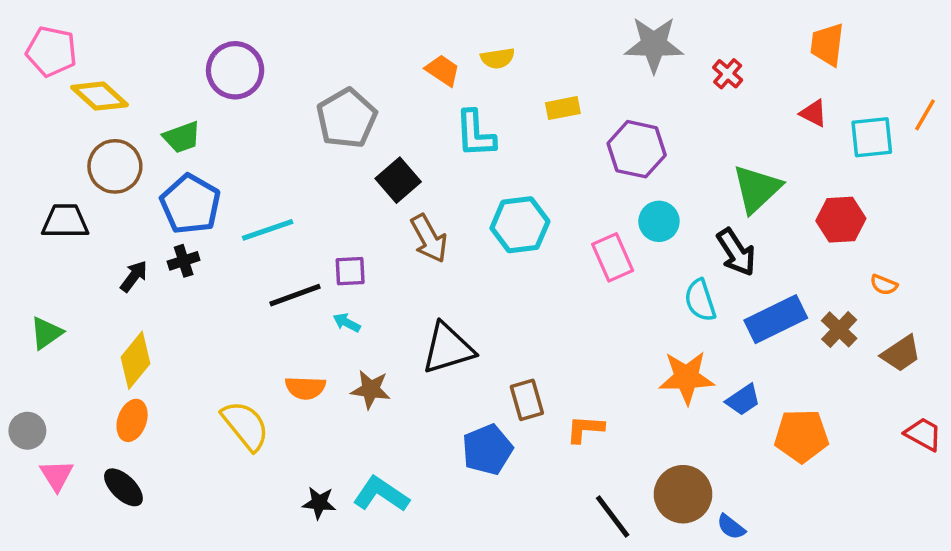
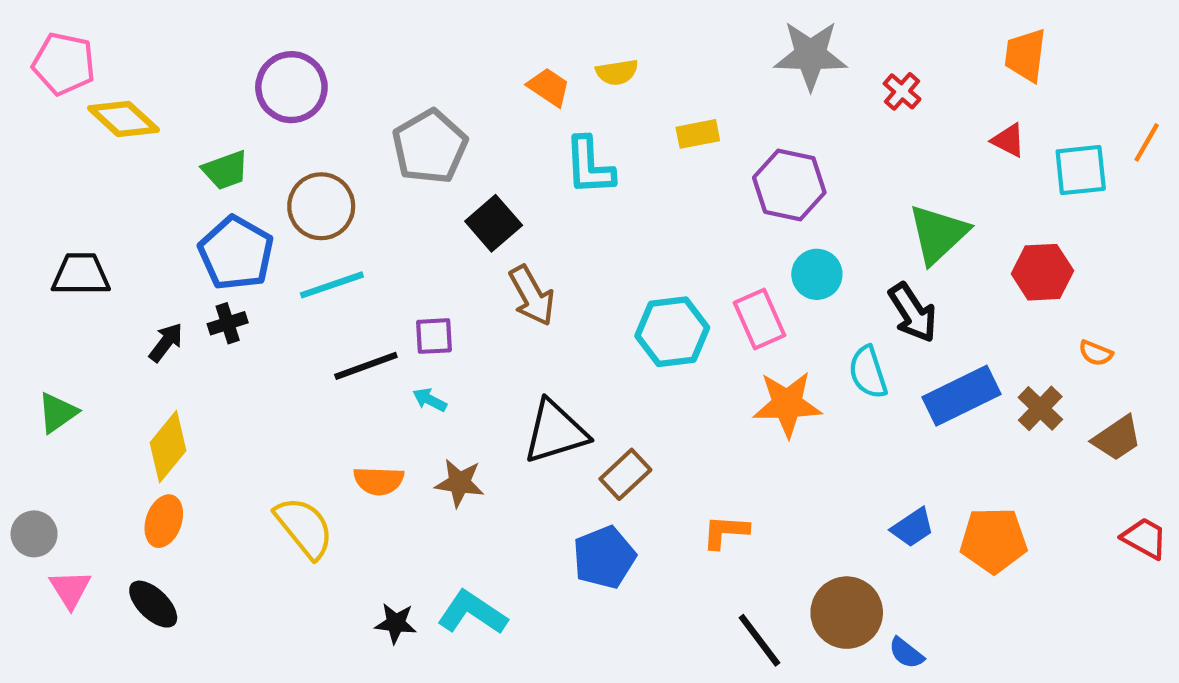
brown circle: (115, 166) -> (321, 206), moved
cyan hexagon: (520, 225) -> (672, 332), moved
orange star: (686, 377) -> (787, 404), moved
brown rectangle: (527, 400) -> (625, 474), moved, turned 63
blue trapezoid: (743, 400) -> (913, 527), moved

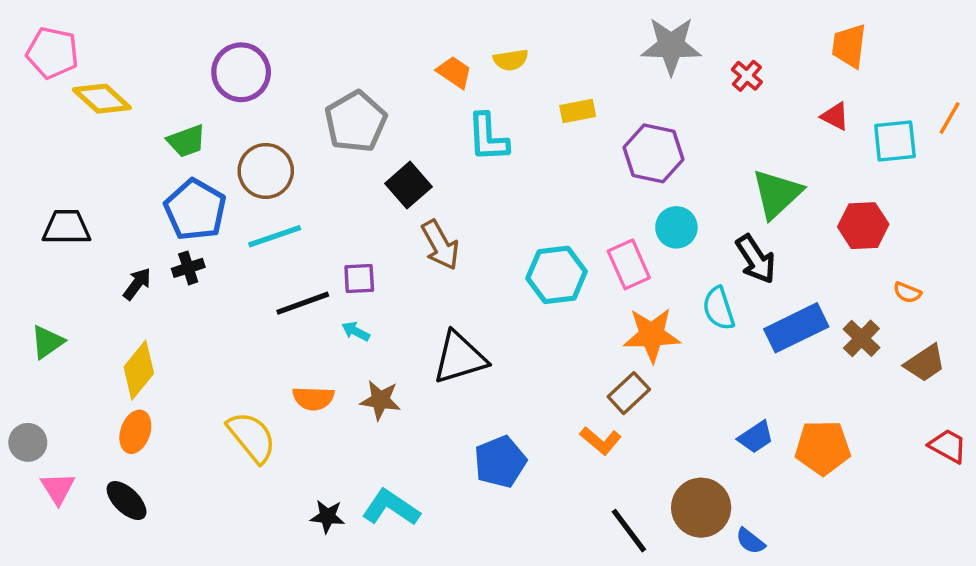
brown rectangle: (625, 474) -> (629, 393), moved
orange L-shape: (725, 532) -> (601, 441), turned -144

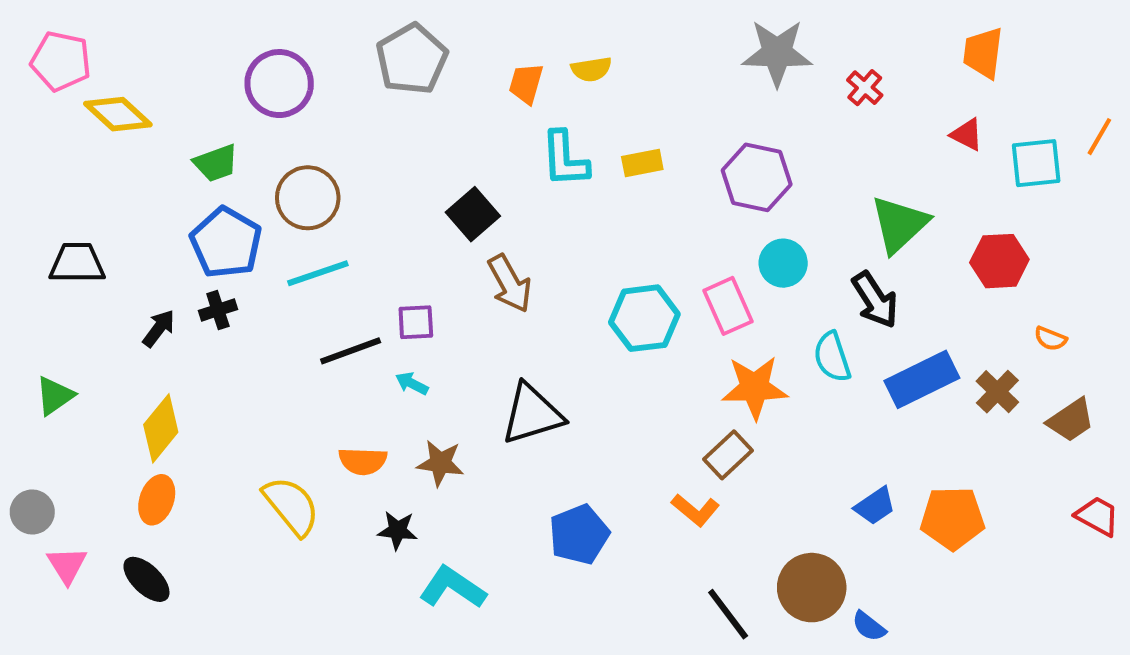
orange trapezoid: (454, 72) -> (526, 84), turned -108
yellow rectangle: (578, 111) -> (642, 163), moved
gray pentagon: (356, 122) -> (412, 59), moved
black star: (327, 516) -> (397, 530), moved

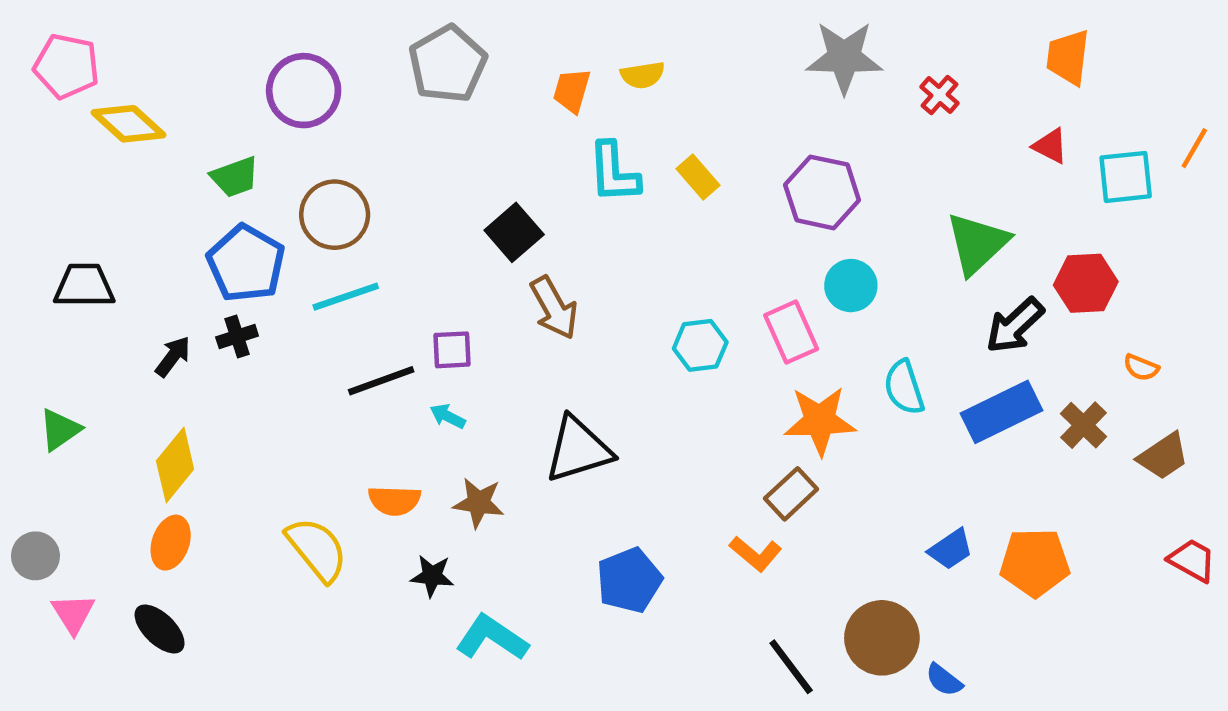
yellow rectangle: (642, 163) -> (698, 177), turned 60
black arrow: (875, 300) -> (1015, 325), moved, turned 80
cyan hexagon: (644, 318) -> (700, 345), size x0.7

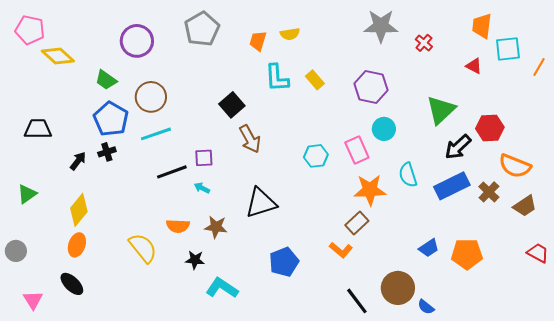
green trapezoid: (235, 177) -> (106, 80), turned 55
cyan square: (1126, 177) -> (508, 49), moved
orange semicircle: (1141, 368) -> (515, 166), size x2.0
pink triangle: (73, 613) -> (33, 300), moved

